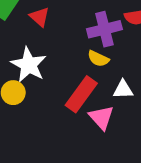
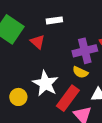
white star: (29, 65) -> (45, 83), moved

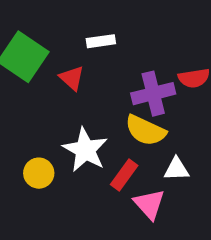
yellow semicircle: (80, 72) -> (145, 130), size x1.5
red rectangle: (68, 98) -> (124, 175), size x0.7

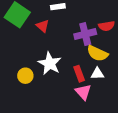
yellow semicircle: (145, 130) -> (97, 53), moved
red rectangle: (124, 175) -> (79, 74), moved, turned -56

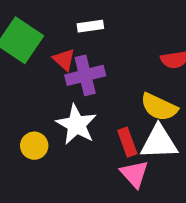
purple cross: (85, 34) -> (85, 75), moved
white triangle: (97, 74) -> (159, 142), size x1.6

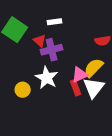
yellow semicircle: (159, 107) -> (94, 68), turned 110
white triangle: (159, 142) -> (94, 88), turned -50
pink triangle: (134, 174) -> (80, 75), moved, turned 48

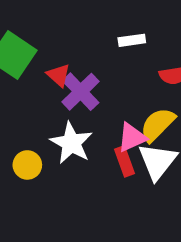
white rectangle: (55, 22) -> (132, 40), moved
purple cross: (52, 50) -> (81, 92), turned -30

